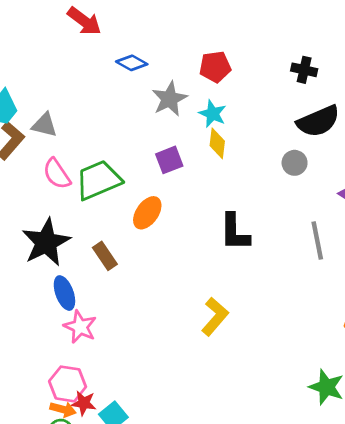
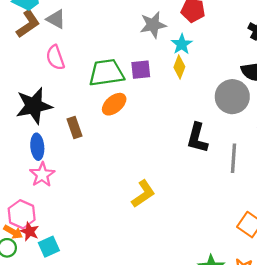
gray circle: (295, 163) -> (232, 97), size x1.8
green trapezoid: (98, 180) -> (106, 73), moved
black L-shape: (235, 232) -> (197, 138), moved

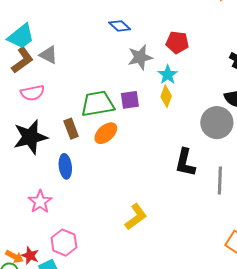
pink semicircle: (55, 58) -> (32, 93), moved, turned -80
brown rectangle: (74, 127) -> (71, 129), moved
blue ellipse: (37, 147) -> (65, 166), moved
pink hexagon: (22, 214) -> (64, 243), moved

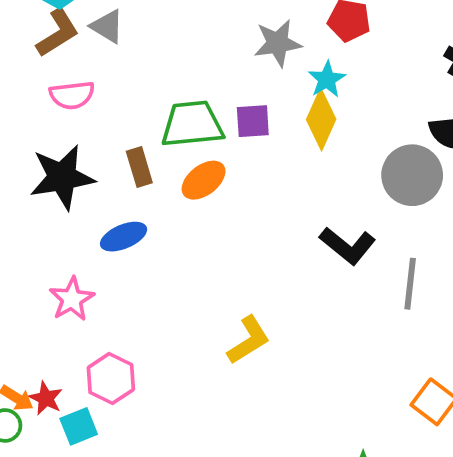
yellow diamond: (166, 96) -> (321, 119), size x1.4
black L-shape: (185, 163) -> (348, 246), turned -68
blue ellipse: (65, 166) -> (124, 237), turned 70

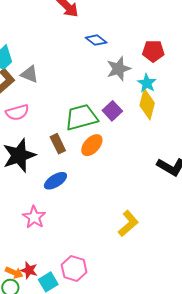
purple square: (253, 121) -> (112, 111), turned -30
pink hexagon: (111, 379) -> (74, 268), moved

